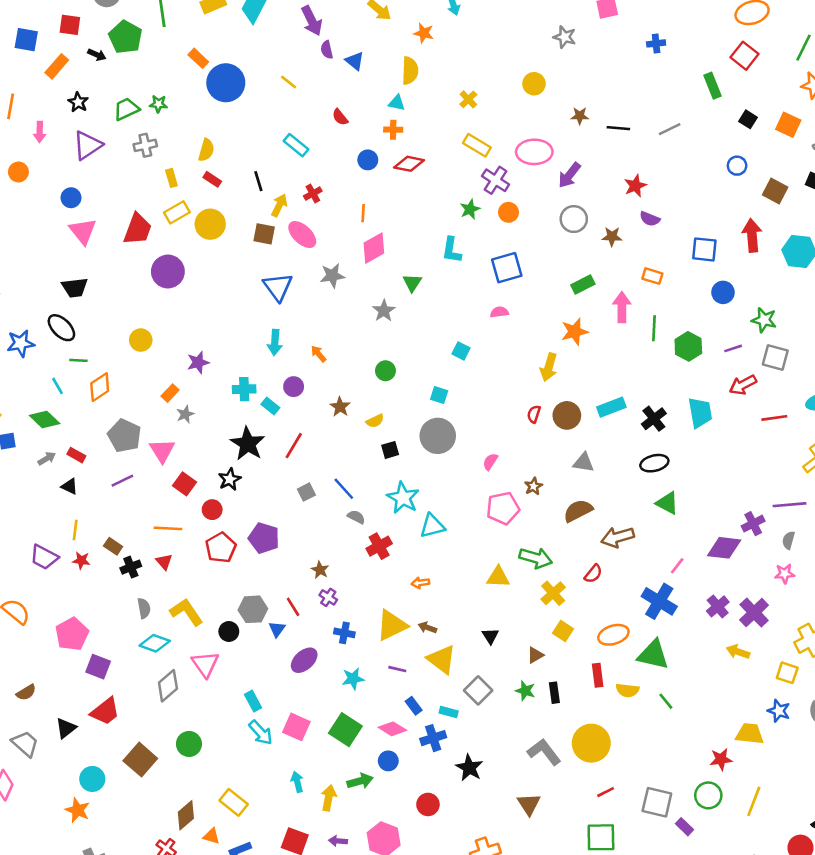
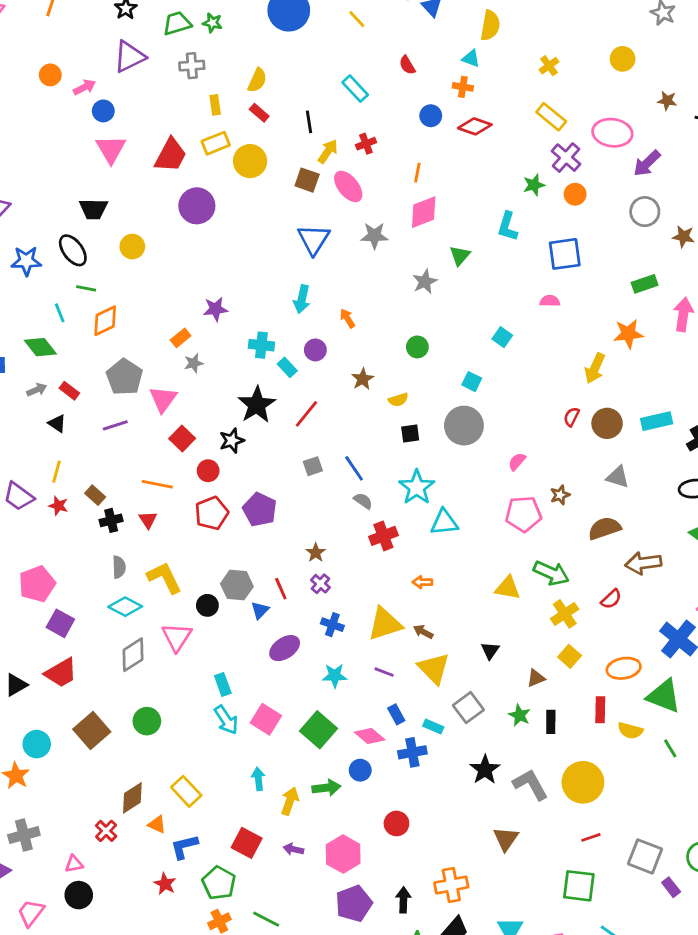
pink arrow: (40, 132) -> (84, 87), moved, turned -126
yellow circle: (141, 340) -> (132, 247), moved
black star: (469, 768) -> (485, 770), moved

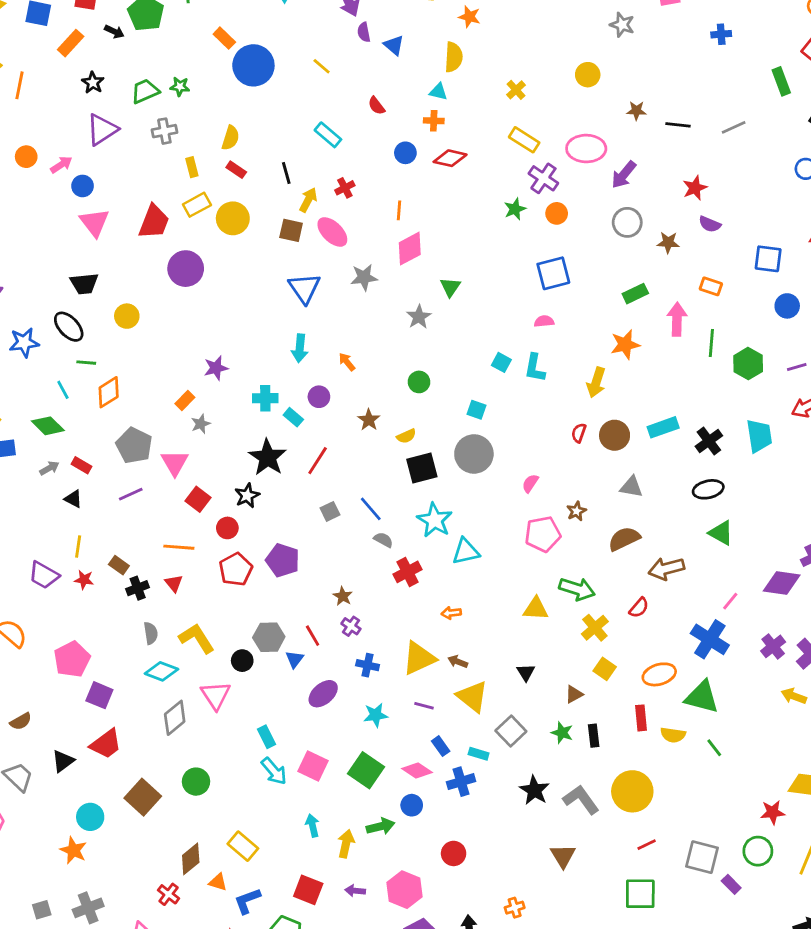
cyan L-shape: (508, 226) -> (535, 368), moved
black square: (410, 434) -> (422, 468), size x1.6
orange cross: (451, 885) -> (515, 908), size x0.6

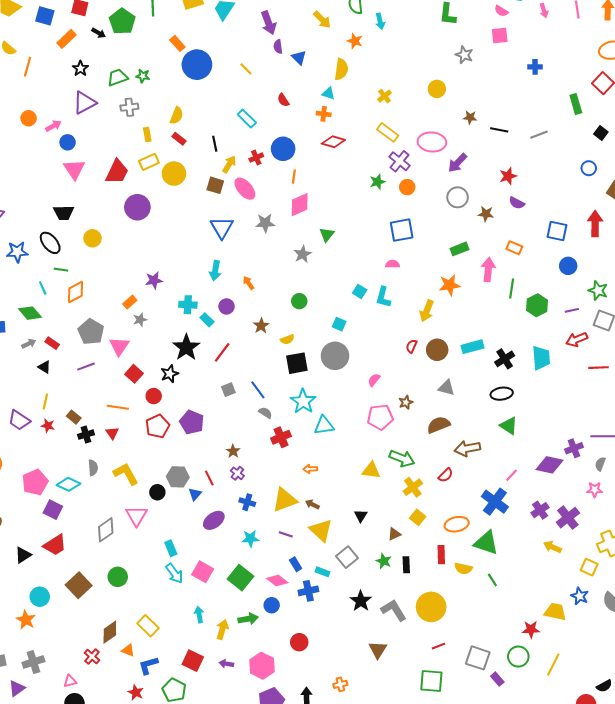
blue circle: (405, 153) -> (283, 149), moved, size x1.5
cyan diamond: (161, 671) -> (69, 484), moved

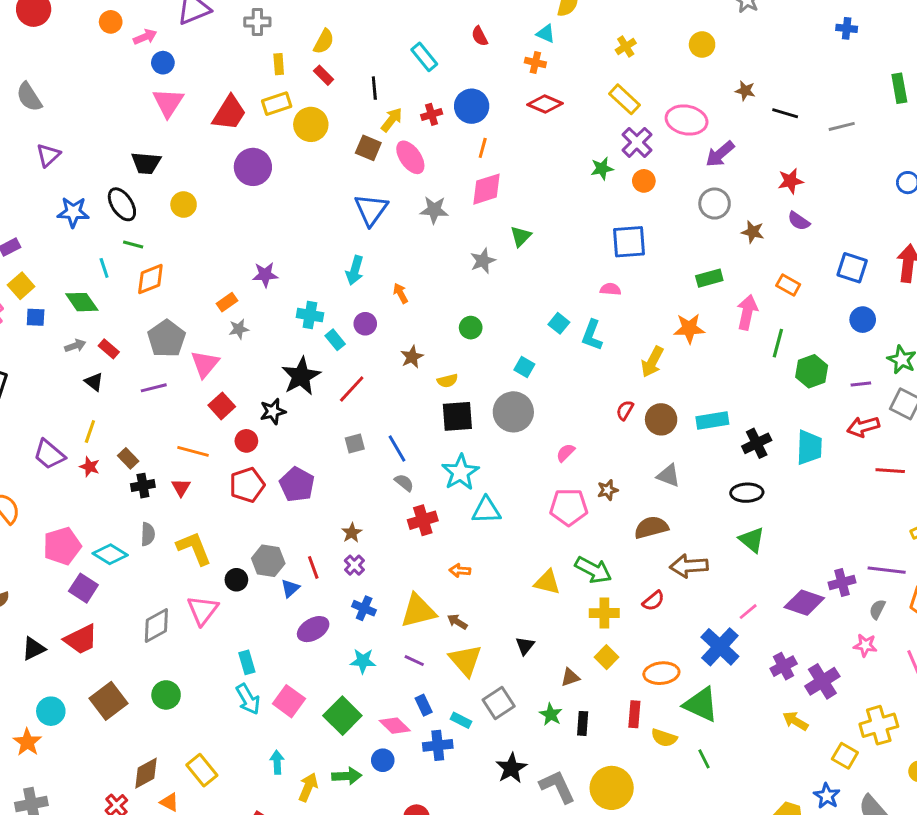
yellow cross: (413, 487) -> (604, 613), turned 30

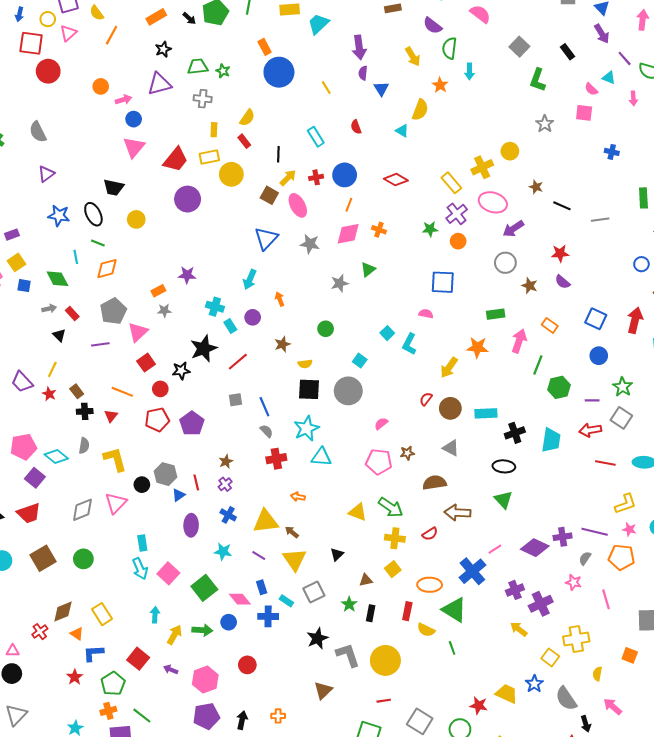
yellow cross: (626, 47) -> (482, 167), moved, size x1.5
orange cross: (535, 62) -> (379, 230), moved
purple ellipse: (313, 629) -> (191, 525), turned -65

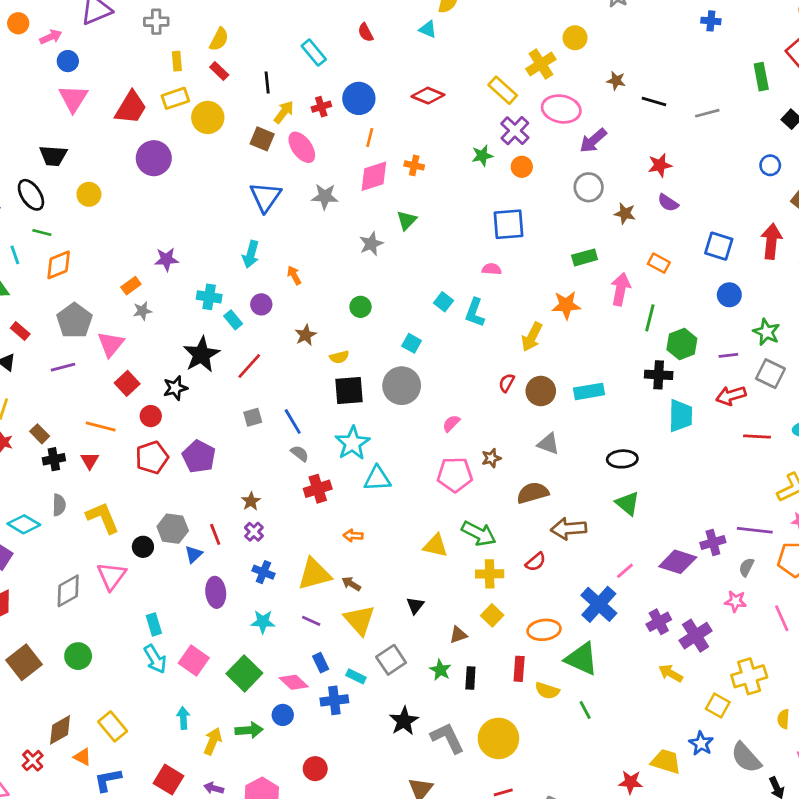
black cross: (515, 433) -> (659, 375), moved, turned 30

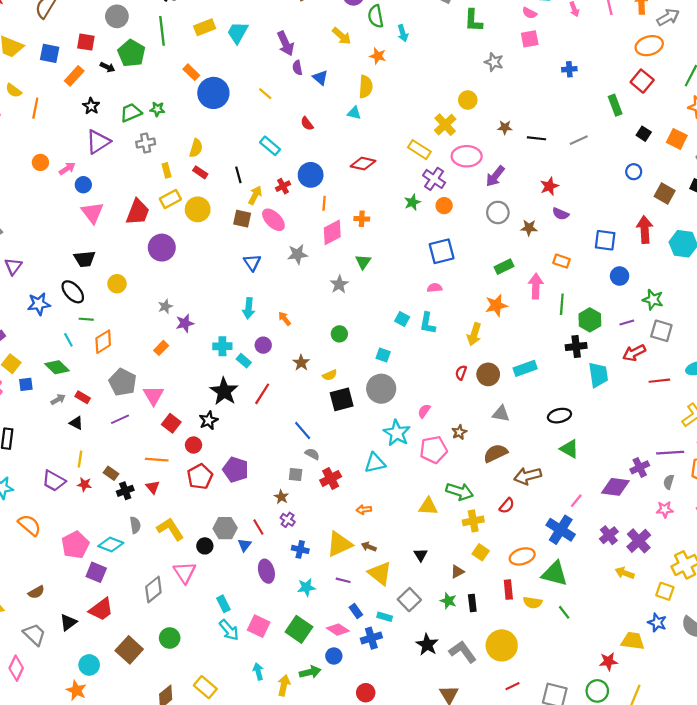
blue triangle: (265, 197) -> (252, 262), size x0.7
gray star: (142, 311) -> (165, 306), moved
gray square: (253, 417) -> (296, 475), moved, turned 32
cyan star: (353, 443) -> (397, 433), moved

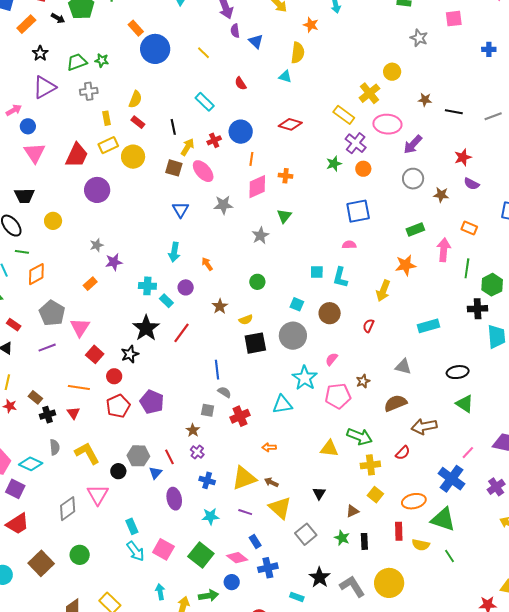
cyan square: (402, 319) -> (317, 272), turned -32
brown circle: (488, 374) -> (330, 313), moved
blue line: (303, 430) -> (217, 370), turned 30
cyan rectangle: (385, 617) -> (297, 597), moved

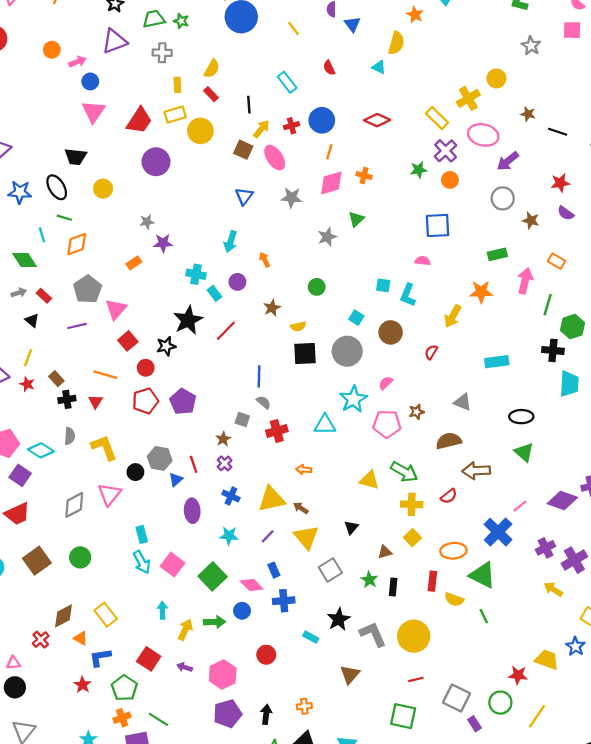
purple line: (245, 512) -> (268, 536), turned -72

